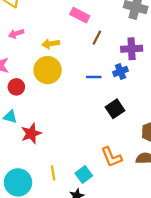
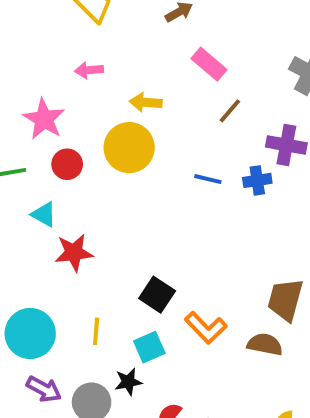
black square: (115, 109) -> (157, 295), moved, turned -36
orange L-shape: (111, 157) -> (206, 328), turned -35

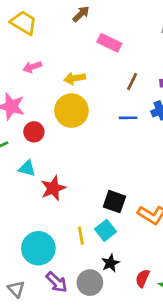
brown line: (230, 111) -> (132, 82), moved
cyan square: (149, 347) -> (106, 230), moved
purple arrow: (44, 389) -> (57, 282), turned 30

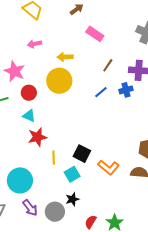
blue line: (128, 118) -> (101, 92), turned -48
cyan triangle: (27, 168) -> (29, 116), moved
yellow line: (81, 236) -> (54, 158), moved
red semicircle: (143, 278) -> (91, 222), moved

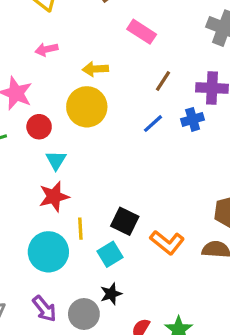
cyan triangle: (29, 116) -> (56, 160), moved, turned 40
cyan circle: (20, 180) -> (48, 252), moved

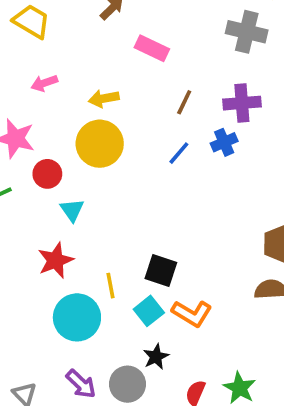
red star: (54, 197) -> (56, 260), moved
orange L-shape: (167, 242) -> (192, 313), moved

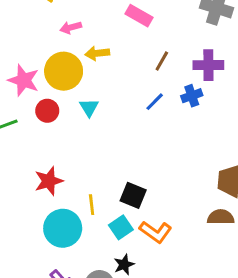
pink arrow: (44, 83) -> (71, 27), moved
yellow circle: (100, 144) -> (64, 71), moved
cyan triangle: (72, 210) -> (89, 107), moved

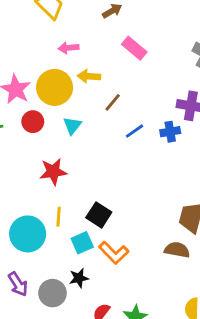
brown line: (162, 61) -> (113, 102), moved
red star: (49, 181) -> (53, 172), moved

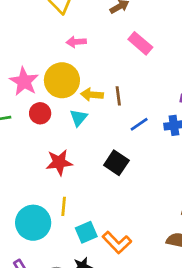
yellow arrow: (89, 76) -> (92, 95), moved
brown line: (113, 102) -> (118, 96), turned -48
black square: (99, 215) -> (116, 163), moved

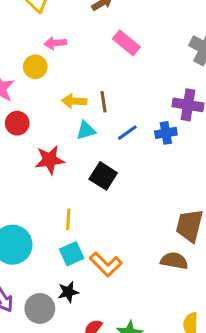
yellow circle: (62, 80) -> (35, 67), moved, size x0.6
cyan triangle: (79, 118) -> (86, 130), moved, turned 36
red star: (59, 162) -> (50, 160), moved
yellow line: (64, 206) -> (68, 219), moved

